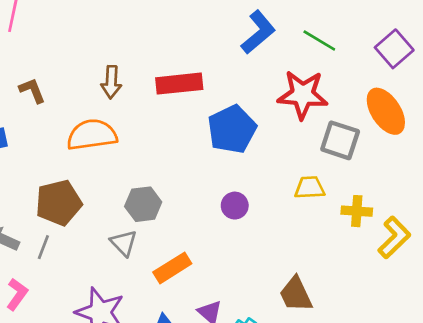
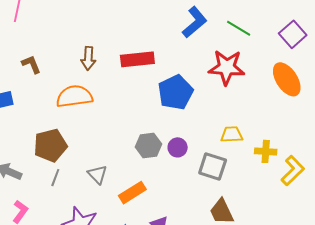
gray square: (340, 140) -> (213, 167), moved
gray hexagon: (143, 204) -> (148, 145), moved
gray line: (43, 247) -> (55, 178), moved

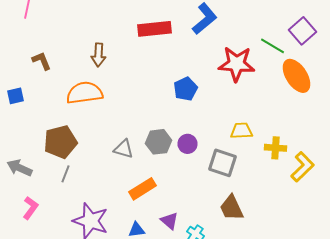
green line: (239, 28) -> (272, 46), moved
red rectangle: (137, 59) -> (154, 29), moved
blue pentagon: (176, 92) -> (186, 89), size x0.7
gray triangle: (97, 175) -> (124, 149), moved, turned -30

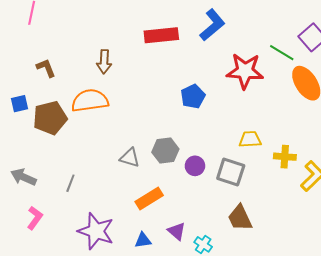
brown pentagon: (60, 142) -> (50, 118), moved
purple circle: (188, 144) -> (195, 166), moved

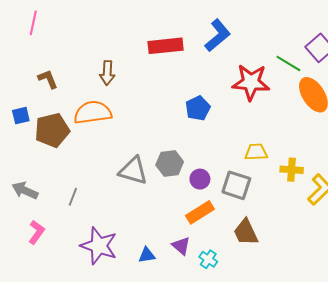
gray triangle: (130, 158) -> (133, 171), size x1.4
orange rectangle: (149, 199) -> (200, 212), moved

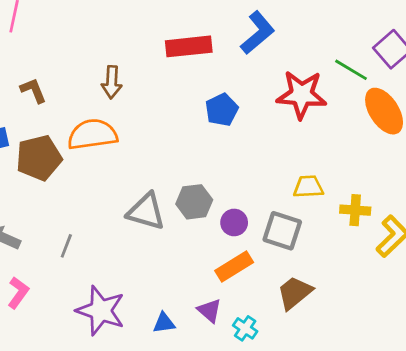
blue pentagon: (198, 108) -> (222, 110), moved
brown trapezoid: (246, 232) -> (295, 293), turned 76

